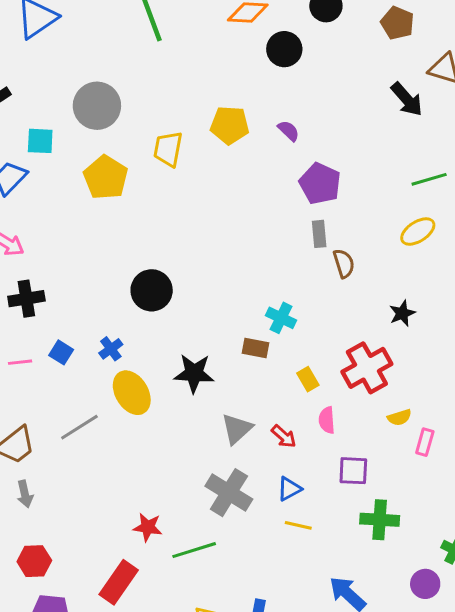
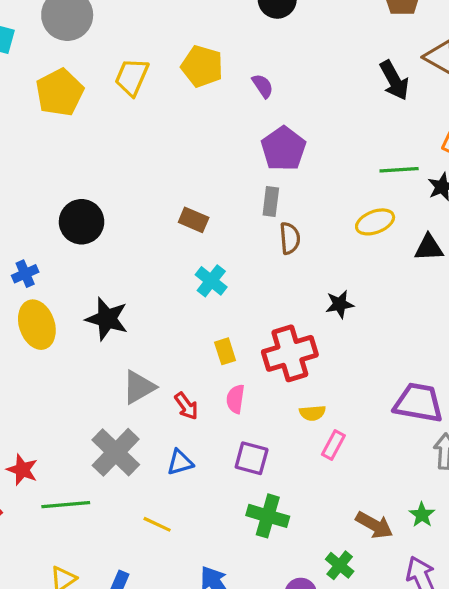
brown rectangle: (256, 348) -> (194, 220), moved
yellow line: (298, 525) -> (157, 524), moved

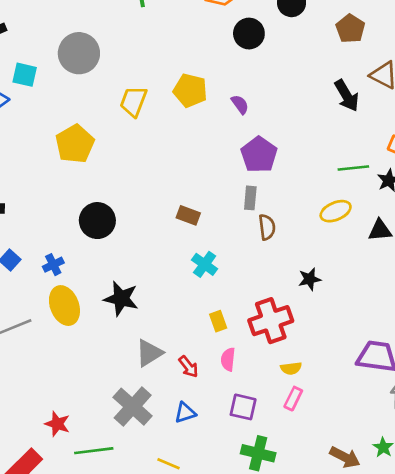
yellow pentagon: (60, 92) -> (75, 144), moved
pink rectangle: (333, 445) -> (293, 399), moved

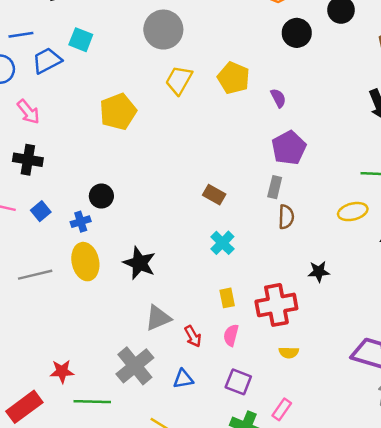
gray circle: (79, 53) -> (163, 30), moved
black circle: (97, 221) -> (101, 196), moved, size x0.7
pink rectangle: (293, 399) -> (282, 409), moved
red star: (57, 424) -> (62, 371), turned -30

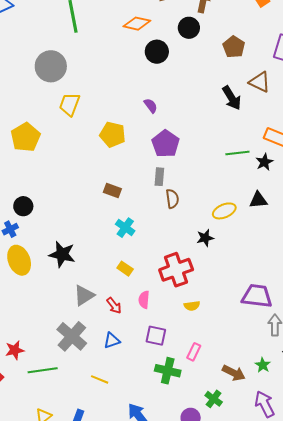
yellow pentagon: (234, 78) -> (113, 135), moved
yellow ellipse: (353, 212) -> (224, 211), moved
yellow rectangle: (227, 298) -> (125, 269), moved, turned -35

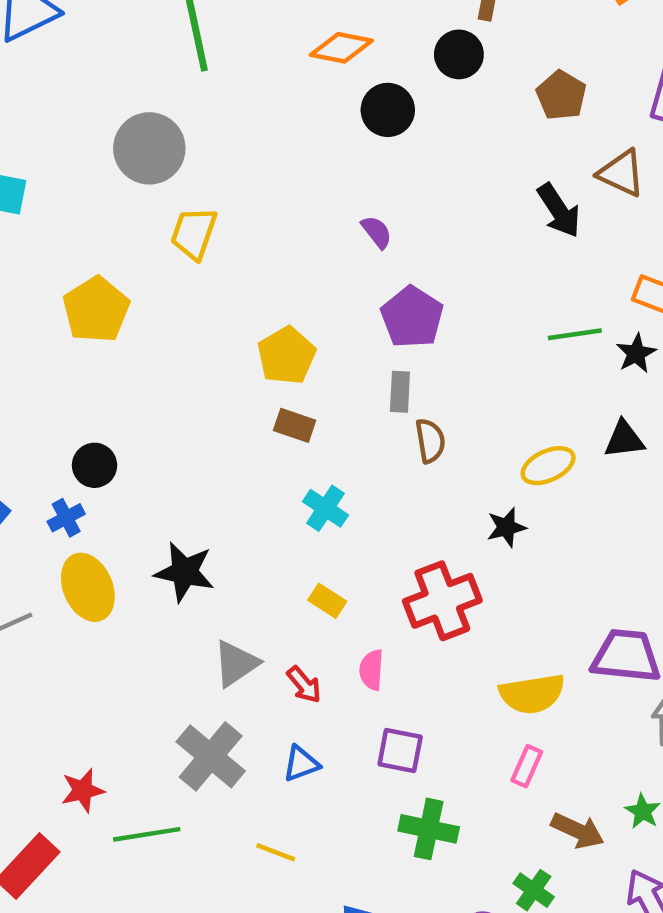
yellow pentagon: (113, 135) -> (286, 356), moved, turned 30
yellow semicircle: (192, 306) -> (532, 694), moved, size x1.8
pink rectangle: (194, 352) -> (527, 766), moved

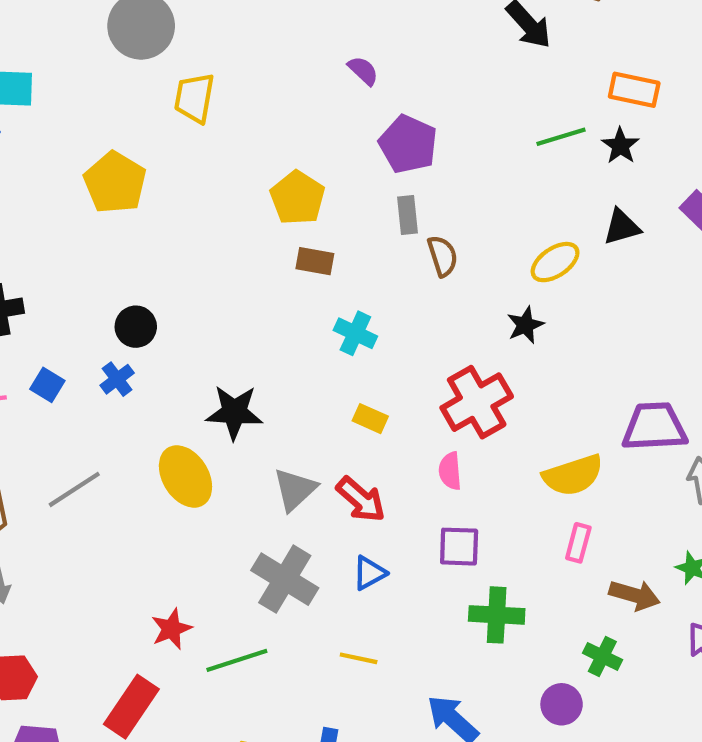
yellow ellipse: (88, 587) -> (185, 476), moved
pink semicircle: (371, 670) -> (450, 471), moved
red arrow: (304, 685) -> (361, 499), size x1.4

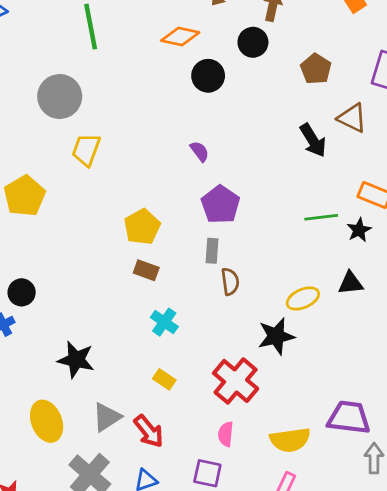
black star: (525, 325) -> (276, 336), size x1.5
red cross: (477, 402) -> (236, 381), turned -30
pink semicircle: (450, 471) -> (226, 434), moved
yellow ellipse: (185, 476) -> (47, 421), moved

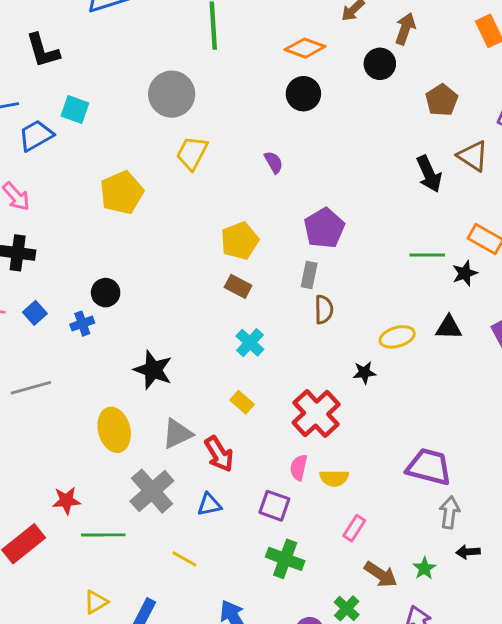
black circle: (208, 76) -> (303, 94), moved
purple semicircle: (200, 151) -> (274, 162), moved
black star: (276, 336) -> (364, 373), size x0.6
yellow semicircle: (290, 440) -> (334, 478), moved, size x0.7

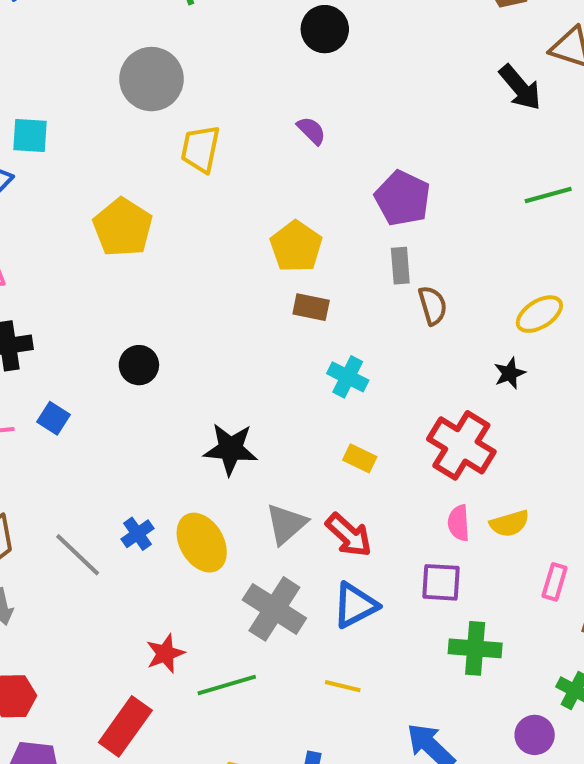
blue cross: (82, 324) -> (137, 534), moved
gray line: (31, 388) -> (78, 555), moved, turned 75
blue triangle: (209, 505) -> (355, 605), size x1.4

